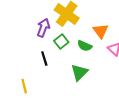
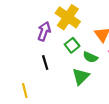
green square: (61, 42) -> (72, 45), moved
green semicircle: (85, 46) -> (90, 57), moved

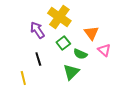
purple arrow: (44, 31) -> (37, 30), turned -54
yellow line: (25, 90) -> (23, 78), moved

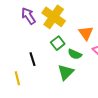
purple arrow: (37, 30) -> (28, 16), moved

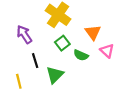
purple arrow: (28, 16) -> (24, 34), moved
green triangle: (66, 72) -> (55, 75), moved

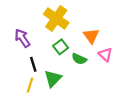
yellow line: (19, 81) -> (30, 85), moved, turned 32

